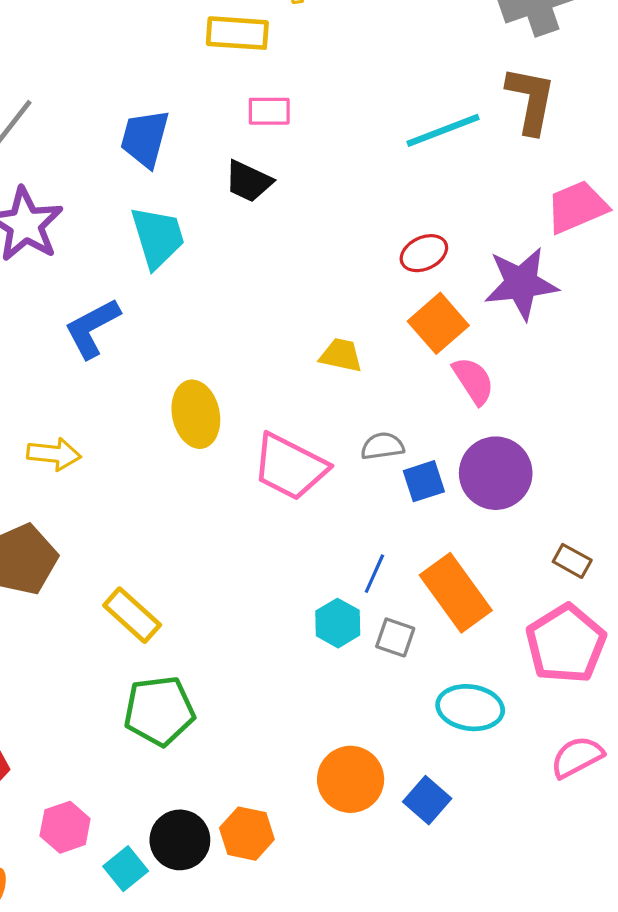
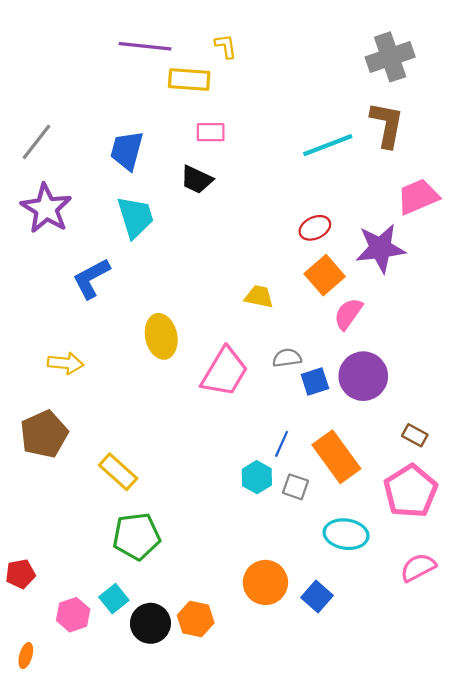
pink semicircle: (473, 381) -> (348, 314), turned -112
pink trapezoid: (290, 467) -> (225, 372), turned -86
cyan square: (126, 869) -> (114, 599), moved

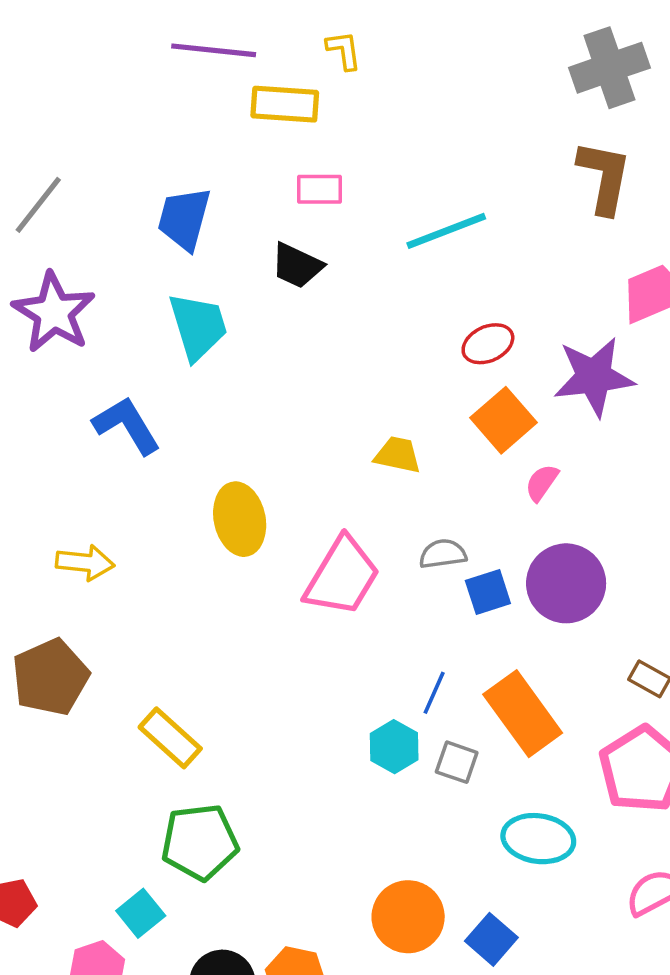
cyan line: (328, 145) -> (446, 231), moved
blue L-shape: (91, 278) -> (127, 425), turned 87
pink semicircle: (348, 314) -> (542, 483), size x0.7
cyan square: (114, 599) -> (141, 913), moved

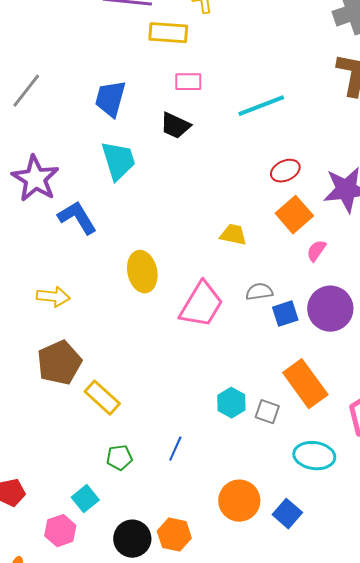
purple star: (54, 312) -> (35, 179), moved
brown pentagon: (50, 677) -> (59, 363), moved
blue line: (434, 693) -> (175, 449), moved
green pentagon: (200, 842) -> (119, 458), size x0.6

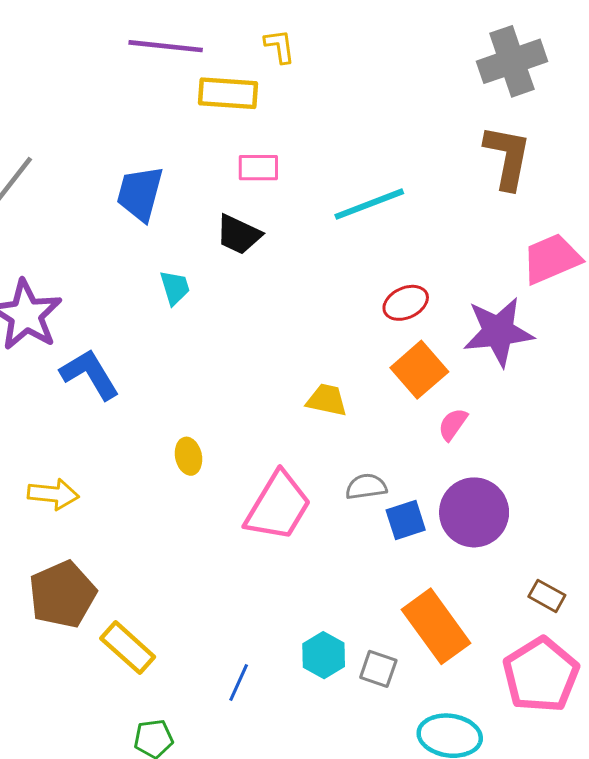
cyan trapezoid: (118, 161) -> (175, 288), moved, size x0.6
yellow ellipse: (142, 272) -> (188, 456), size x0.6
blue line: (175, 449) -> (239, 683), moved

